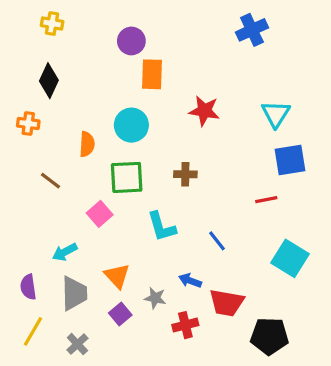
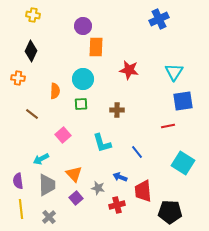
green square: (127, 177) -> (81, 104), moved, size x0.6
red trapezoid: (227, 303) -> (143, 191), turned 75
yellow line: (33, 331) -> (21, 209), turned -36

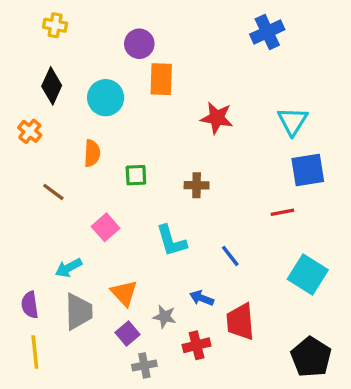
orange cross: (18, 78) -> (30, 131), turned 32
cyan circle: (83, 79) -> (106, 98), moved
black pentagon: (170, 212) -> (311, 357), moved, turned 30
gray cross: (49, 217) -> (144, 365), moved, turned 32

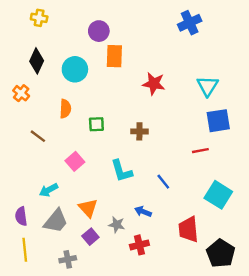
gray trapezoid: (79, 312) -> (56, 221), turned 40
red trapezoid: (240, 322) -> (188, 229), moved
gray cross: (144, 365) -> (68, 259), moved

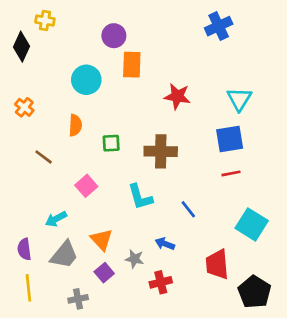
black diamond: (37, 61) -> (22, 47), moved
blue square: (218, 121) -> (230, 139), moved
brown cross: (139, 131) -> (161, 151), size x1.6

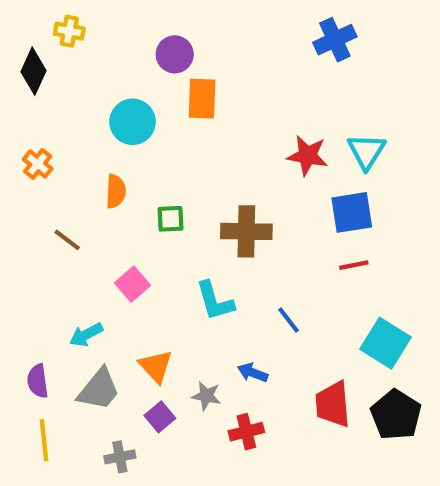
red star: (177, 96) -> (307, 156), moved
black pentagon: (254, 292) -> (396, 415), moved

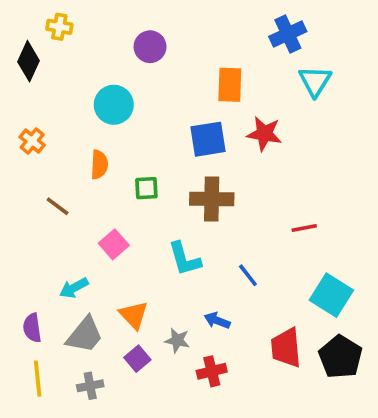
orange rectangle: (202, 99) -> (230, 85), moved
cyan triangle: (366, 151) -> (315, 81), moved
blue square: (352, 212) -> (208, 139), moved
gray cross: (120, 457) -> (90, 386), moved

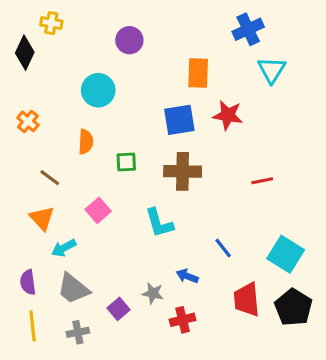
red line: (304, 228) -> (262, 181), moved
blue line: (248, 275) -> (223, 248), moved
orange triangle: (134, 315) -> (42, 218), moved
gray trapezoid: (85, 335) -> (73, 289), turned 90

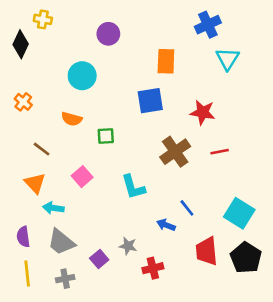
red star: (228, 115) -> (203, 112), moved
orange semicircle: (86, 142) -> (72, 119), turned 102
brown cross: (183, 171) -> (175, 152), moved, turned -36
cyan arrow: (64, 248) -> (53, 208), turned 36
blue arrow: (187, 276) -> (166, 225), moved

